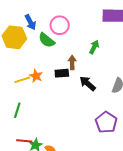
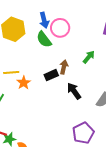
blue arrow: (30, 22) -> (44, 20), moved
black rectangle: (62, 73) -> (51, 75), turned -32
orange star: (36, 76) -> (24, 83), moved

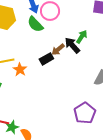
brown arrow: (64, 67) -> (58, 49), turned -136
black arrow: (74, 91) -> (72, 45), moved

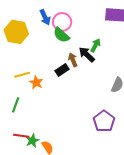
green semicircle: (35, 24) -> (61, 35), moved
brown arrow: (58, 49) -> (73, 60), turned 112

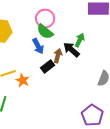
blue arrow: (45, 17) -> (38, 46), moved
brown arrow: (73, 60) -> (58, 56), turned 40

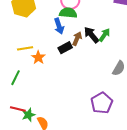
green semicircle: (45, 32) -> (68, 13), turned 138
green arrow: (80, 40) -> (104, 35), moved

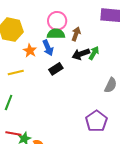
black arrow: (91, 35) -> (81, 54), turned -66
brown arrow: (77, 39) -> (76, 34), moved
orange star: (38, 57) -> (30, 51), moved

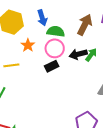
pink circle: (57, 21) -> (55, 48), moved
brown arrow: (76, 34) -> (85, 25), moved, size x1.5
blue arrow: (48, 48) -> (42, 18), moved

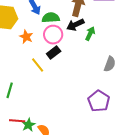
black arrow: (78, 54) -> (75, 25), moved
yellow line: (11, 65) -> (38, 65), moved, turned 70

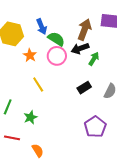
green semicircle: (51, 18) -> (56, 39), turned 30
black rectangle: (54, 53) -> (84, 88), moved
green star: (28, 125) -> (30, 117), moved

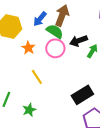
blue arrow: (42, 27) -> (40, 19), turned 63
brown arrow: (84, 30) -> (62, 15), moved
black rectangle: (84, 88) -> (82, 95), moved, size x1.5

